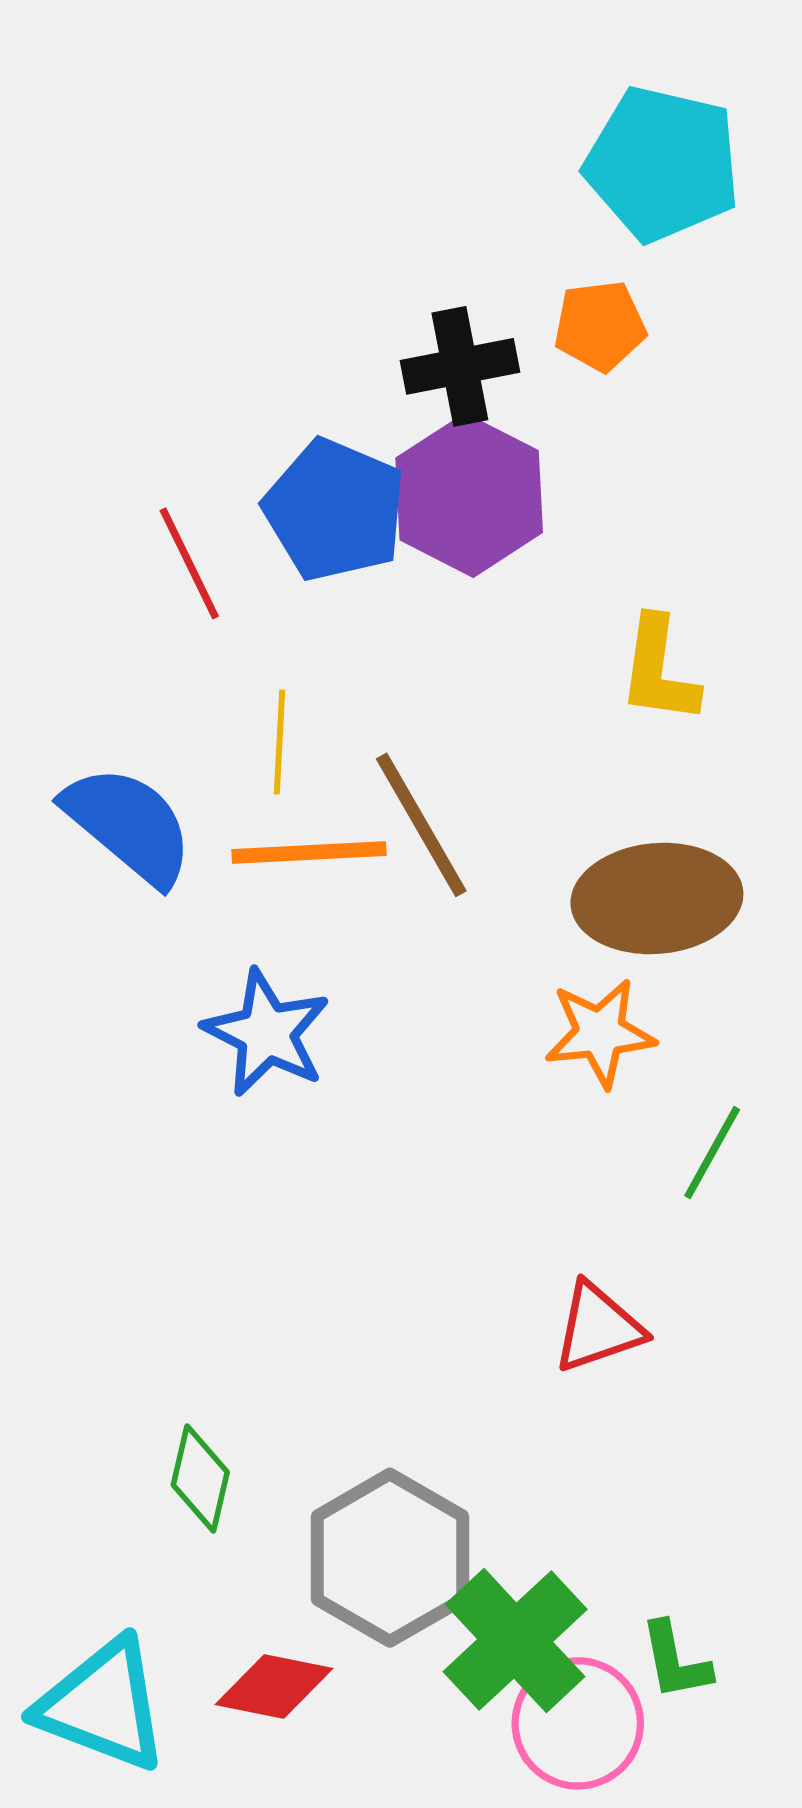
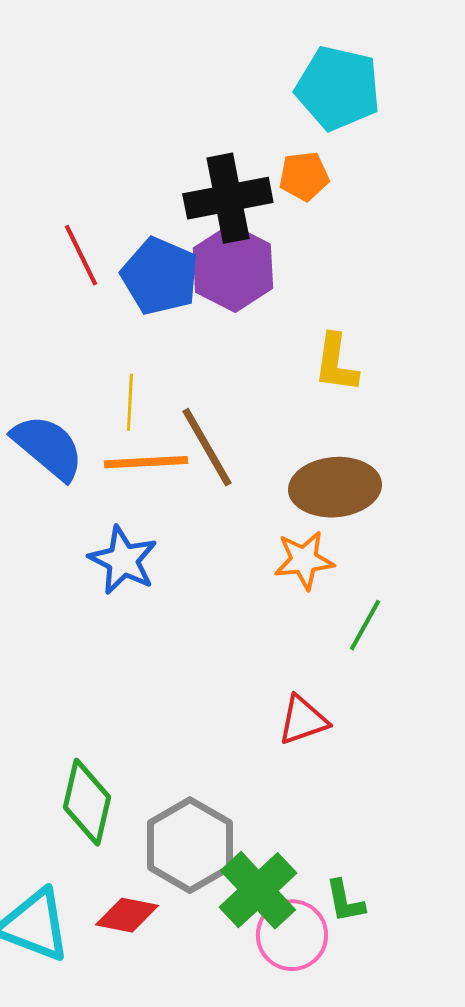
black cross: (460, 366) -> (228, 198), size x1.4
red line: (189, 563) -> (81, 255), moved
green diamond: (200, 1478) -> (87, 802), size x1.5

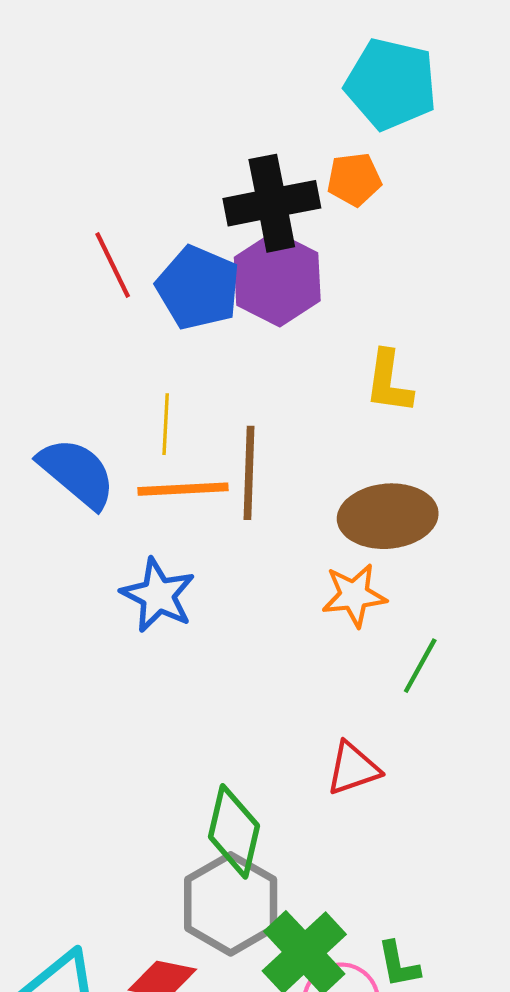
brown line: (207, 447) -> (249, 473), turned 32
green diamond: (87, 802) -> (234, 831), moved

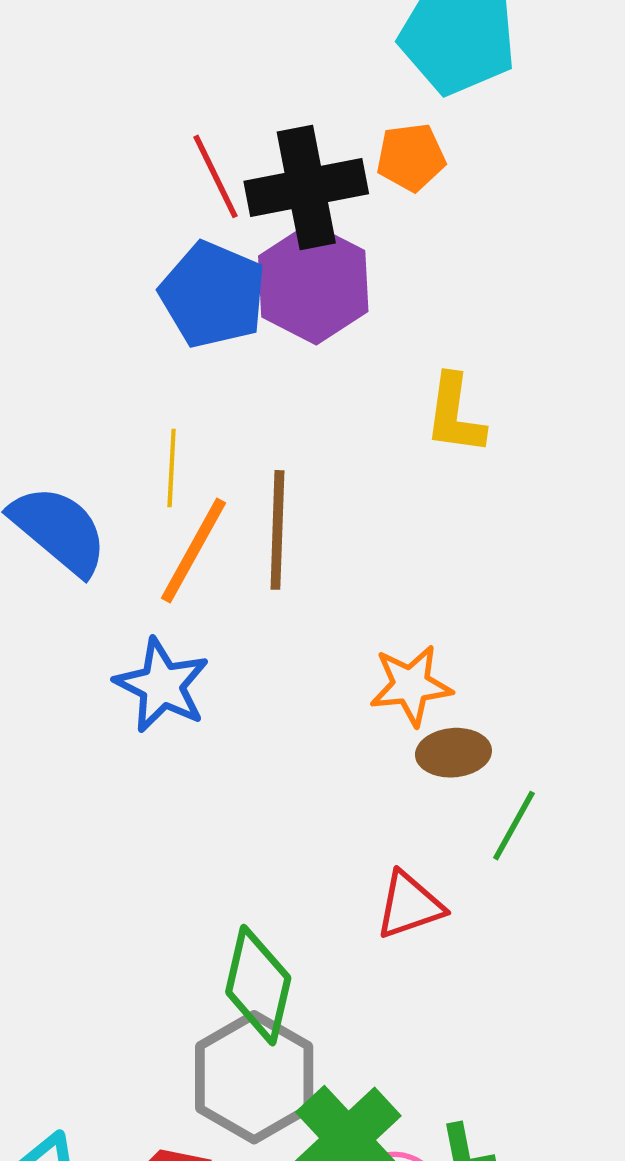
red line: (113, 265) -> (216, 176), moved
orange line: (183, 489) -> (194, 551), turned -58
brown ellipse: (388, 516) -> (453, 753), moved, size x0.6
green line: (420, 666) -> (514, 826), moved

